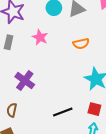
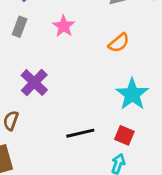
orange semicircle: (81, 44) -> (119, 43), turned -35

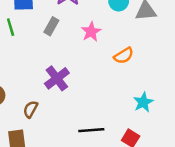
orange semicircle: (119, 43) -> (124, 56), moved
cyan star: (132, 94) -> (143, 102), size x0.7

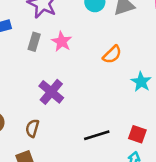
pink star: (91, 32) -> (62, 42), moved
cyan star: (143, 102) -> (141, 82), moved

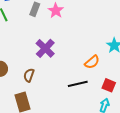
orange semicircle: (112, 55) -> (92, 62), moved

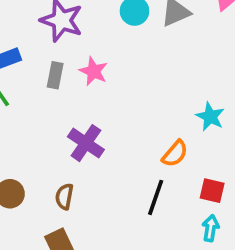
black line: (78, 84) -> (156, 197), turned -48

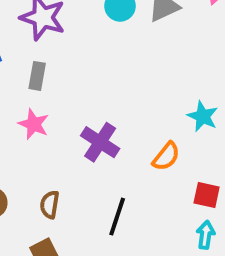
pink star: (94, 71) -> (34, 124), moved
purple cross: (86, 143) -> (100, 142), moved
black line: (156, 197) -> (117, 217), moved

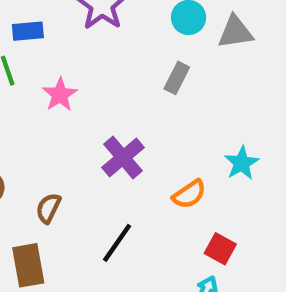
gray rectangle: (37, 76) -> (177, 78), moved
pink star: (34, 124) -> (60, 95), moved

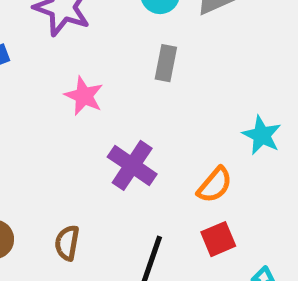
pink star: (60, 95) -> (84, 96), moved
red square: (220, 249) -> (218, 239), moved, turned -36

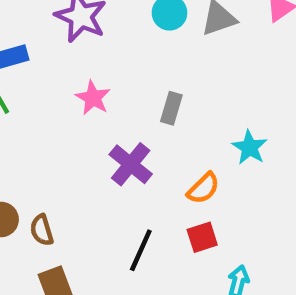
gray rectangle: (166, 63) -> (171, 108), moved
brown semicircle: (67, 243) -> (42, 230), moved, turned -32

